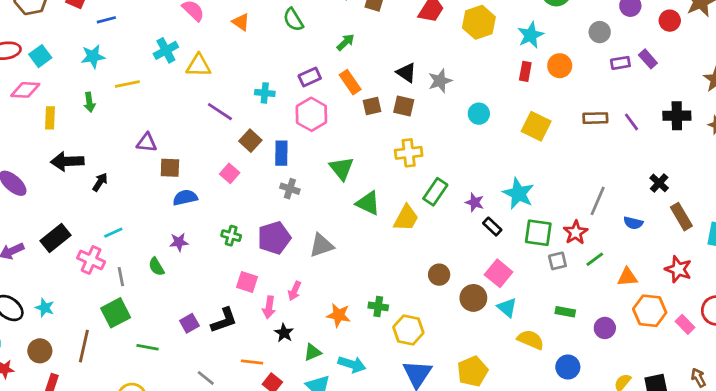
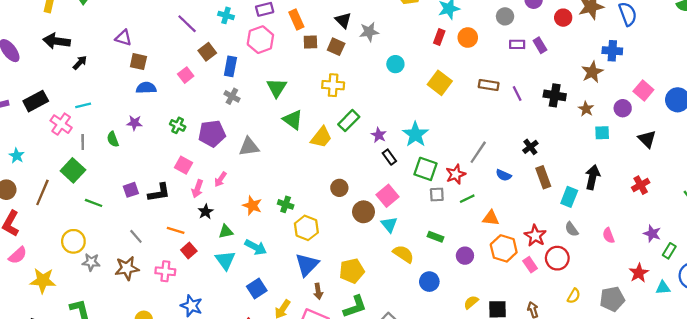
red star: (678, 269) -> (535, 236), moved
green square: (116, 313) -> (73, 170), turned -30

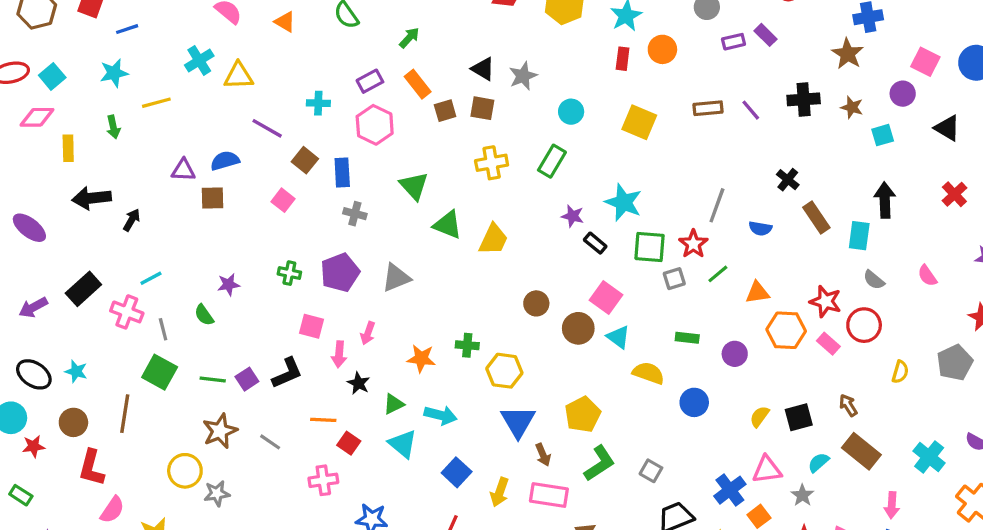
blue semicircle: (146, 88) -> (225, 161), moved
green rectangle: (349, 121) -> (552, 161), moved
green line: (94, 203) -> (213, 379), moved
brown star: (127, 268) -> (220, 431), moved

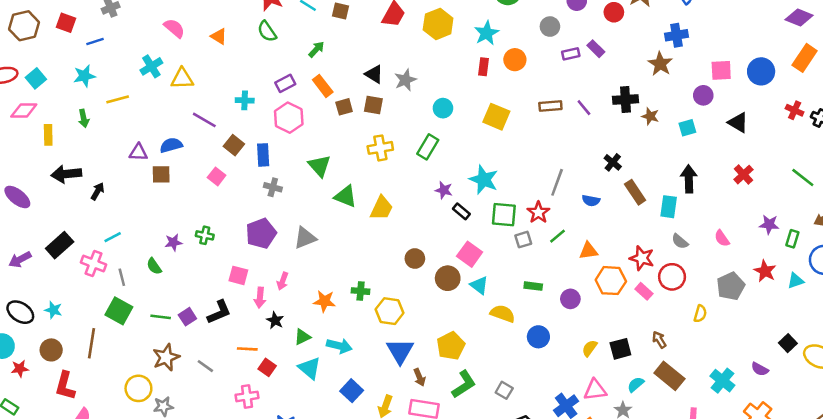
pink square: (925, 62) -> (721, 70), turned -30
brown star: (852, 107) -> (650, 116), moved
green cross: (289, 273) -> (205, 235), moved
gray pentagon: (955, 363) -> (731, 286), moved

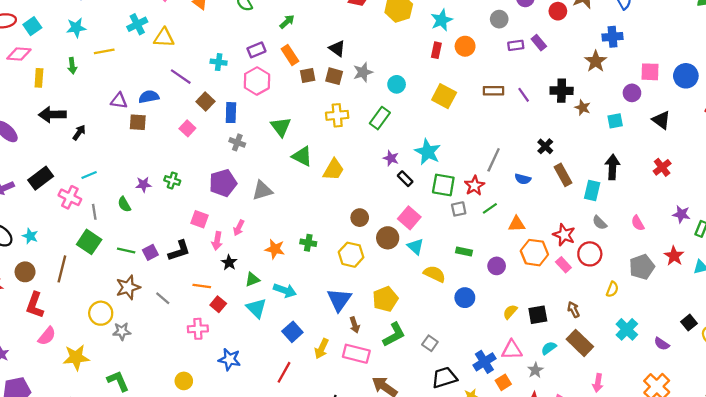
gray star: (405, 80) -> (363, 72), moved
yellow hexagon: (390, 311) -> (351, 255), moved
cyan cross: (722, 381) -> (627, 329), moved

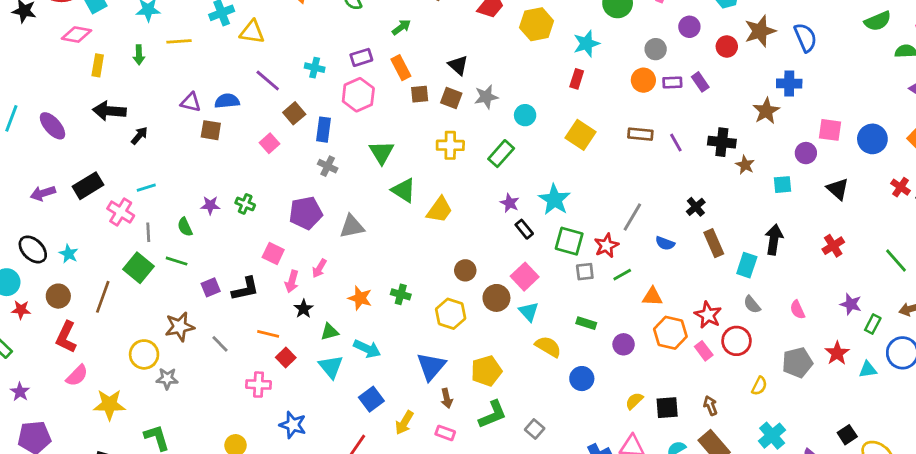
orange circle: (465, 46) -> (643, 80), moved
green line: (126, 250) -> (177, 261), moved
pink rectangle: (356, 354) -> (445, 433), size x0.6

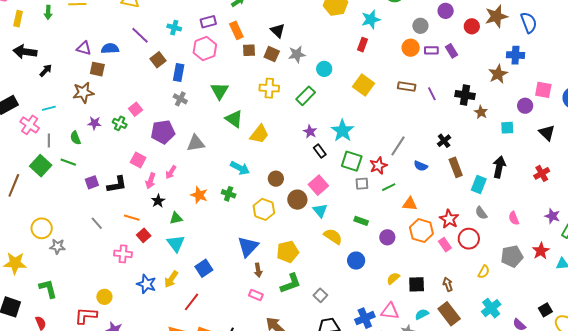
pink square: (270, 143) -> (136, 109), moved
brown star: (180, 327) -> (83, 92), moved
cyan arrow: (367, 349) -> (240, 168), moved
yellow arrow: (404, 423) -> (171, 279), moved

